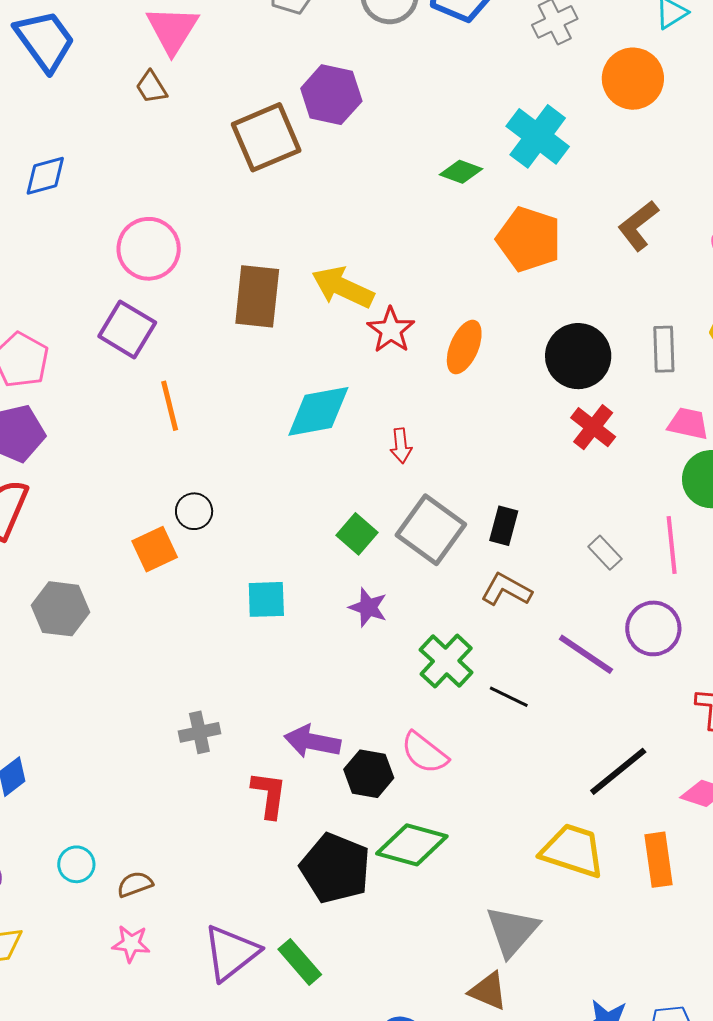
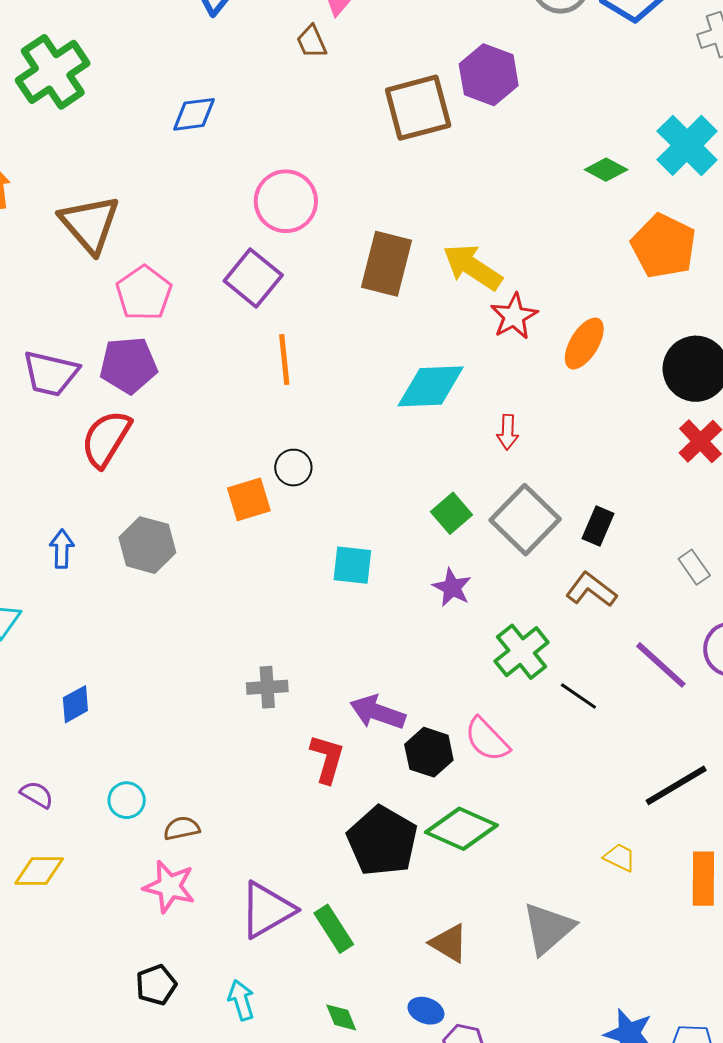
yellow trapezoid: (573, 851) -> (620, 857), size x0.5
pink star: (131, 944) -> (169, 887), size x1.4
brown triangle: (488, 991) -> (449, 943), moved

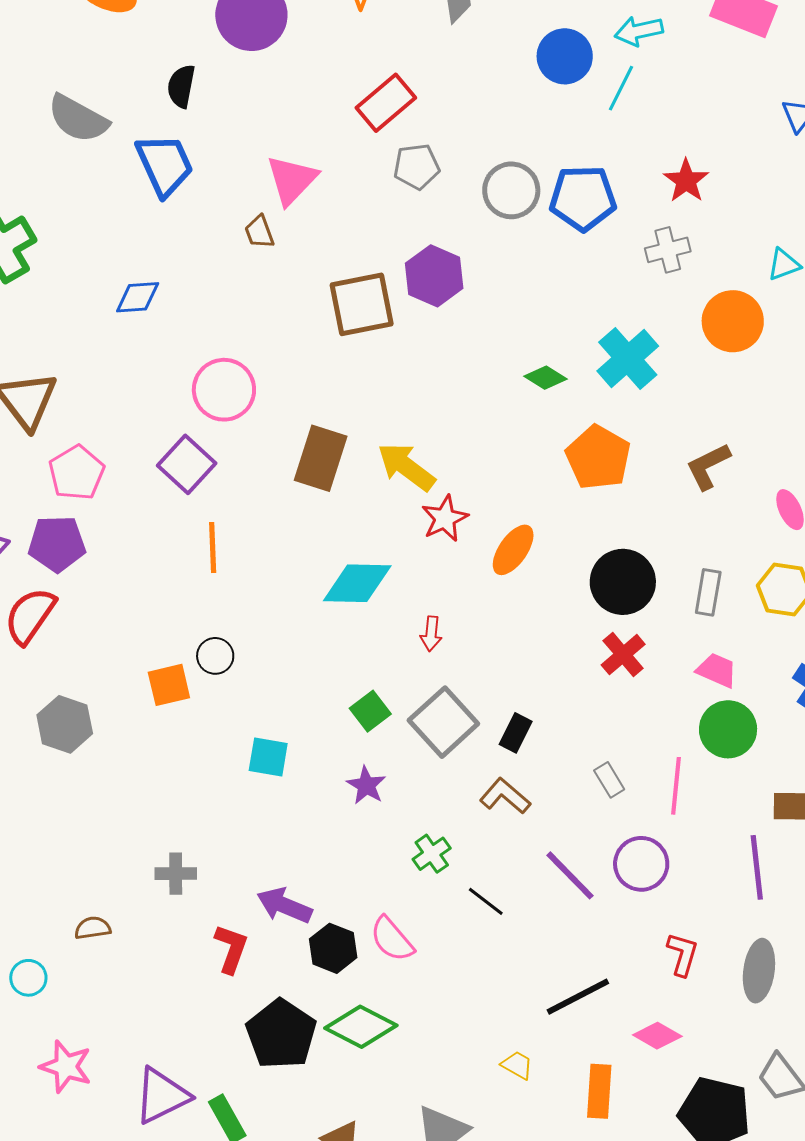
green cross: (522, 652) -> (432, 854), size x0.7
brown semicircle: (182, 828) -> (93, 928), moved

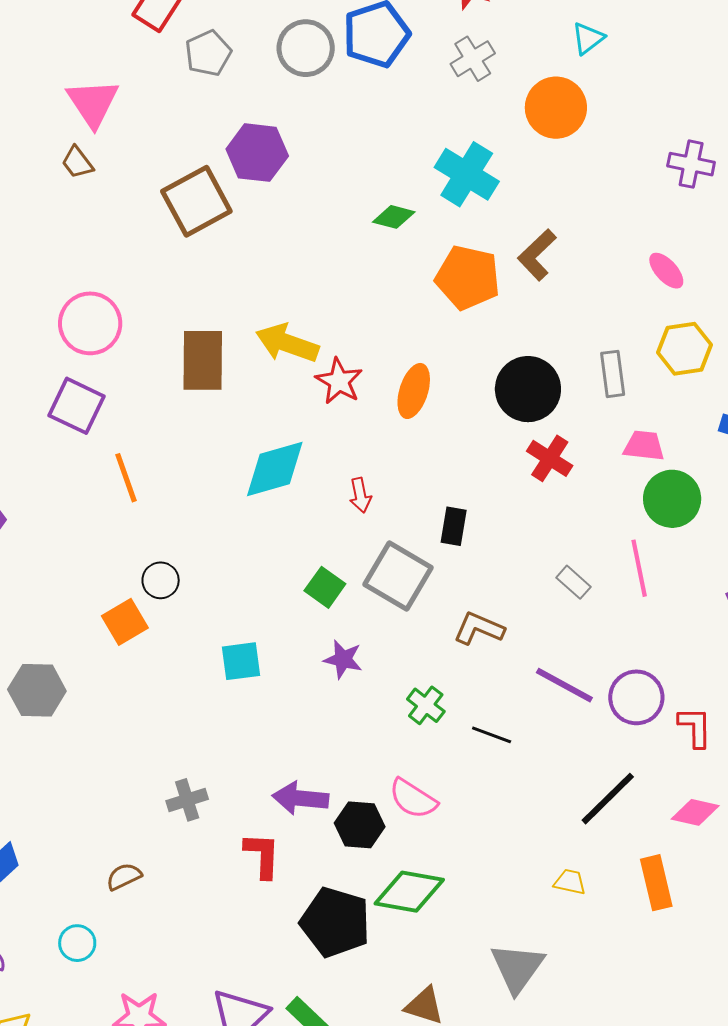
brown L-shape: (708, 466) -> (537, 255), moved
black rectangle: (516, 733) -> (454, 526), moved
purple circle: (641, 864) -> (636, 697), moved

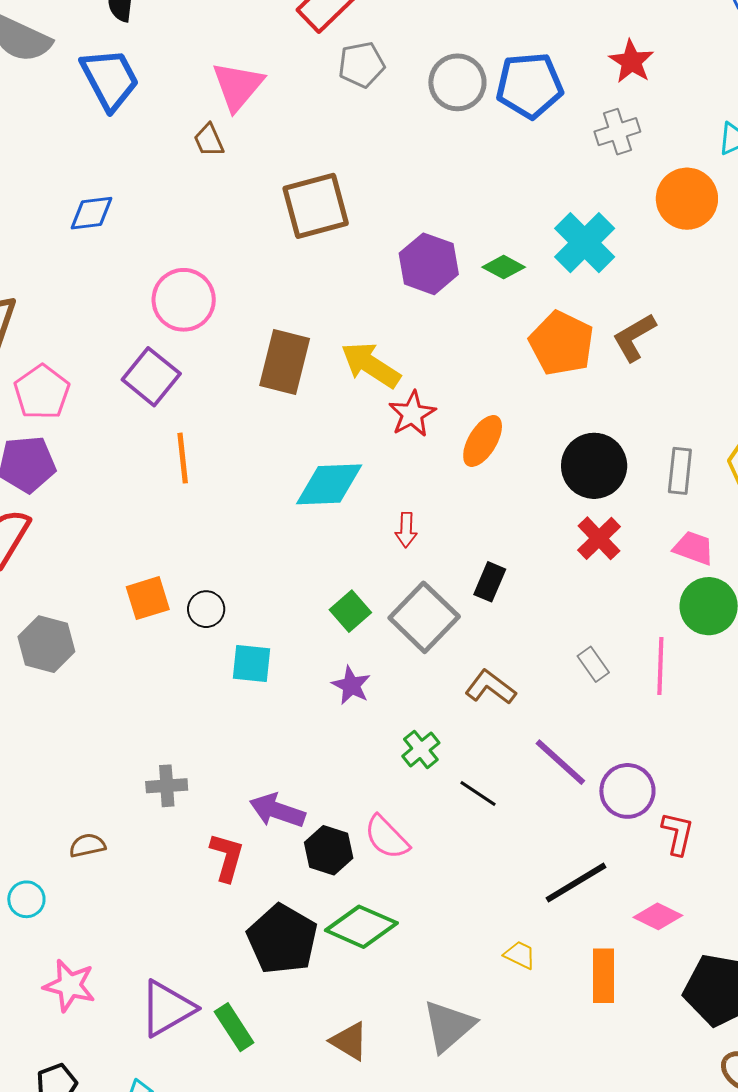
purple hexagon: (257, 153) -> (429, 264), moved
black circle: (161, 580) -> (206, 609), moved

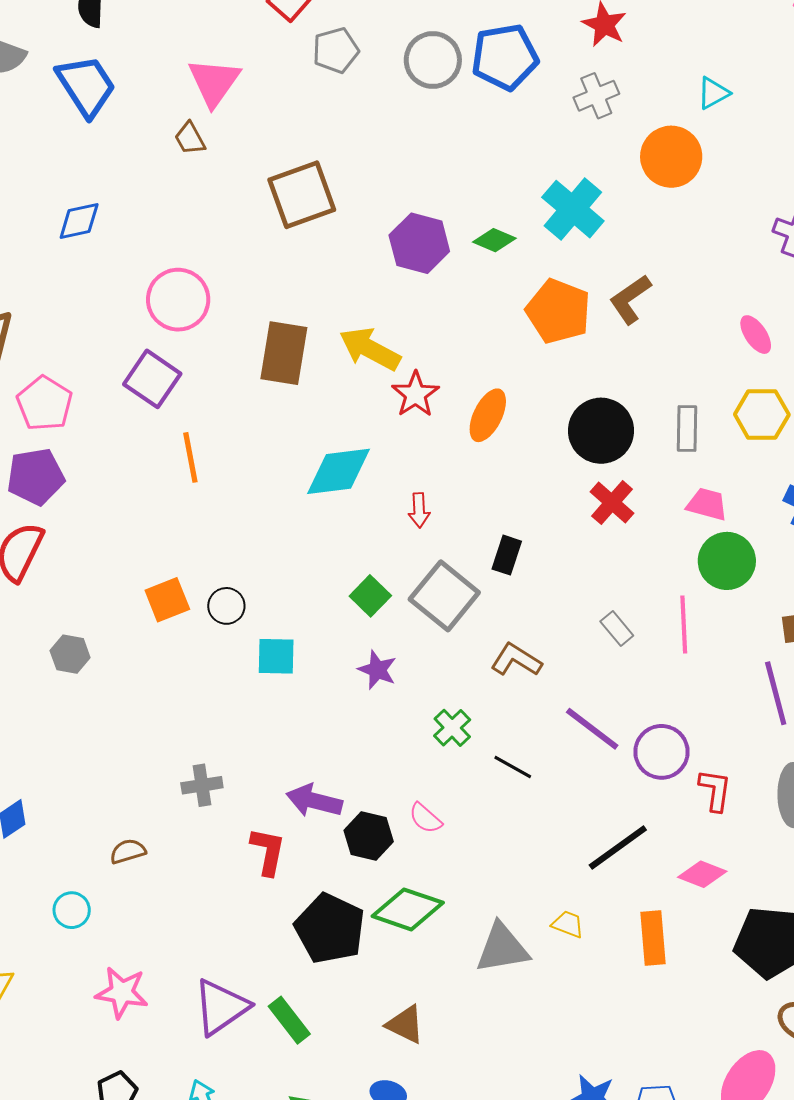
gray hexagon: (46, 644) -> (70, 654), size x0.7
pink semicircle: (387, 837) -> (425, 818), size x0.7
gray triangle: (449, 1026) -> (502, 948), moved, turned 36

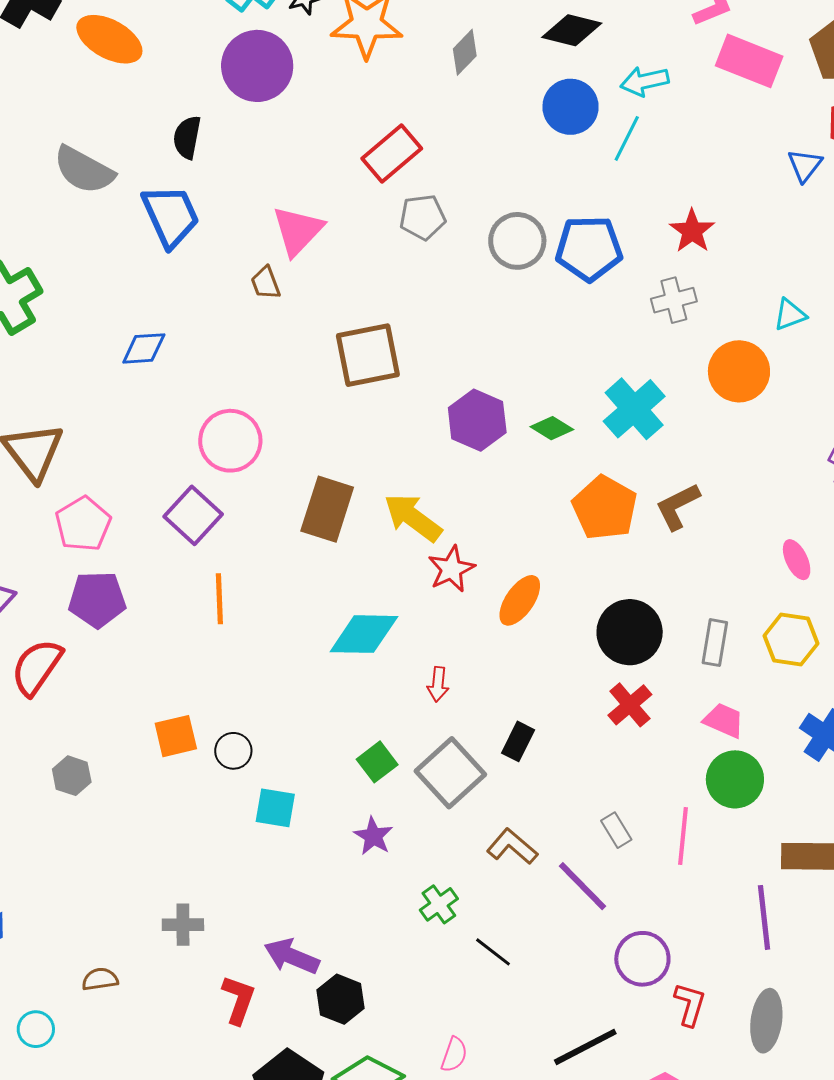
purple pentagon: (36, 477) -> (97, 599), moved
purple line: (592, 729) -> (583, 886), moved
pink semicircle: (425, 818) -> (454, 1055), moved, turned -120

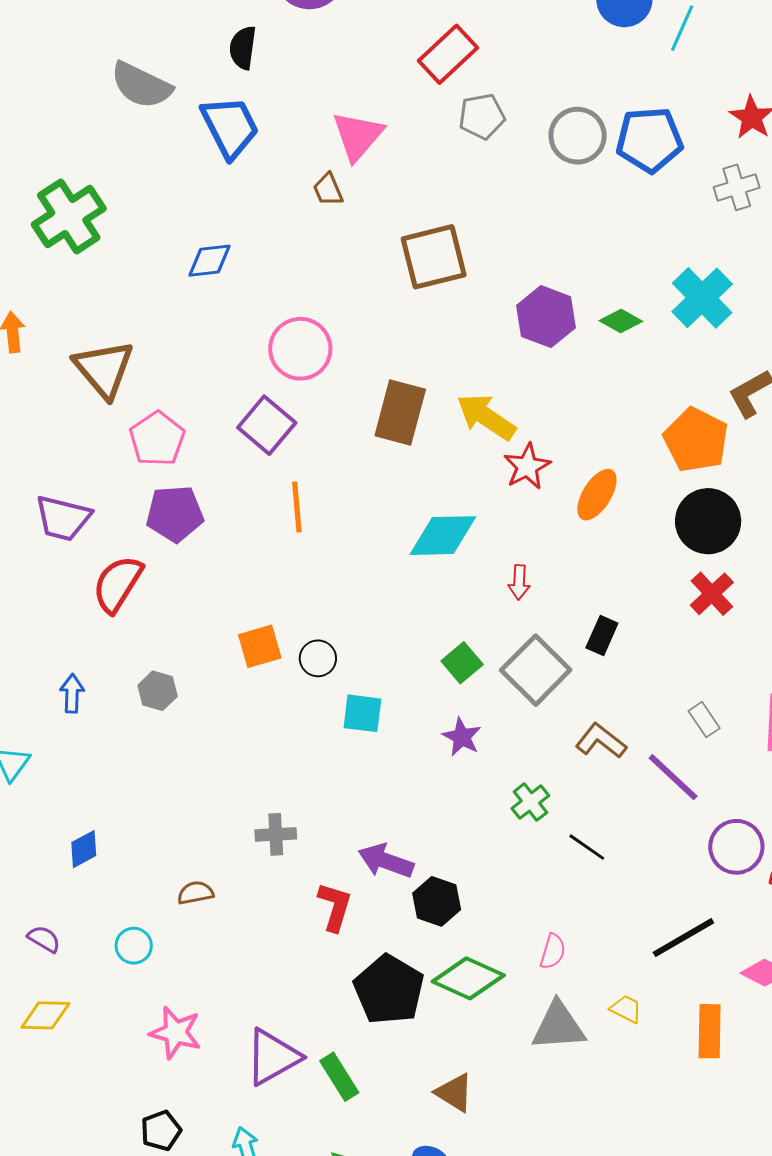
orange pentagon: (605, 508) -> (696, 440), moved

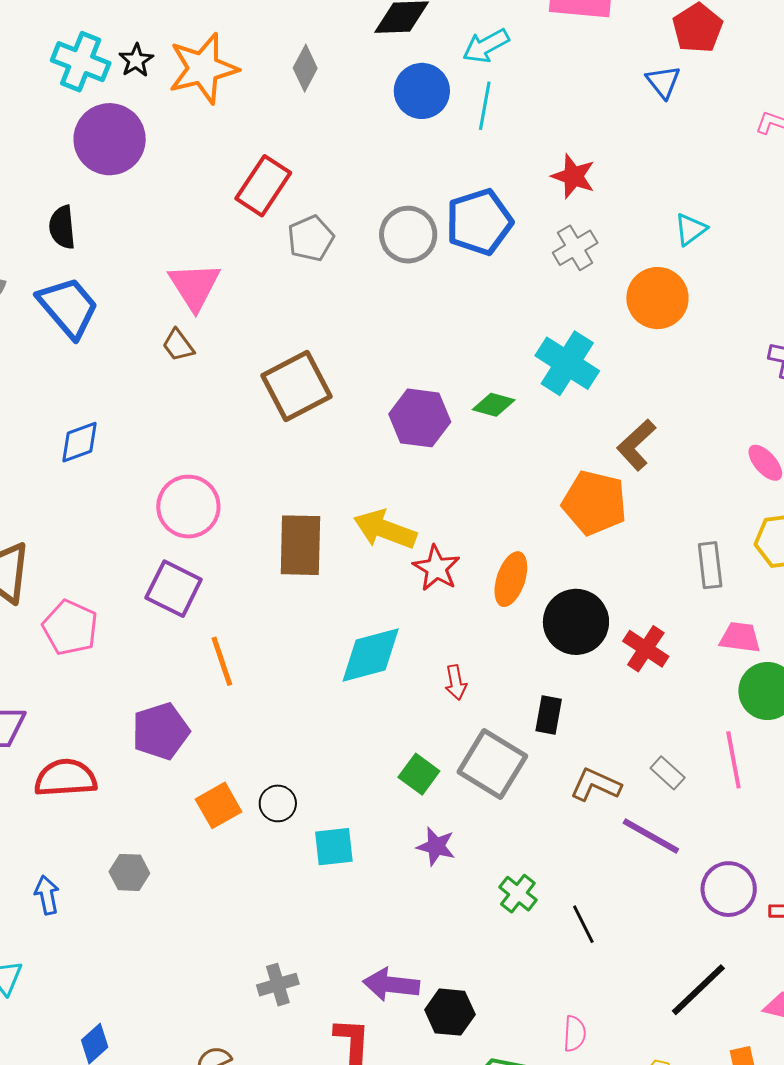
purple pentagon: (175, 514) -> (161, 731), moved
black circle: (708, 521) -> (576, 622), moved
red semicircle: (118, 584) -> (66, 778), turned 68
brown L-shape: (601, 741) -> (596, 785), moved
black line: (587, 847) -> (583, 924), turned 42

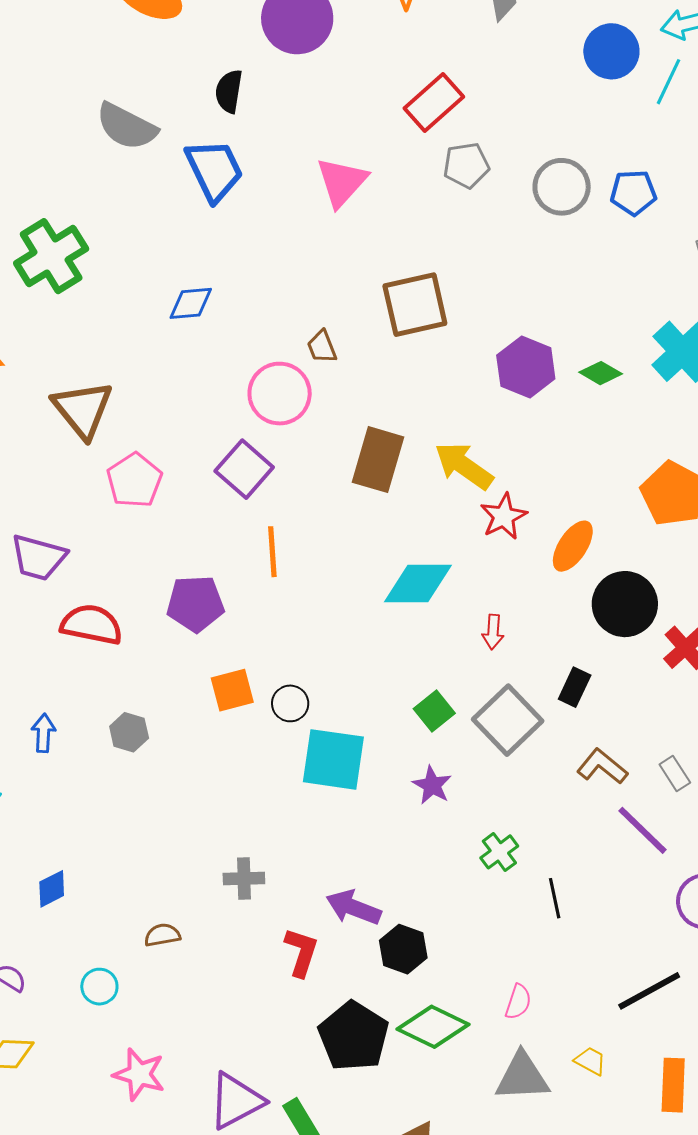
blue pentagon: (479, 222) -> (633, 193), size x0.7
brown trapezoid: (178, 345) -> (322, 347), moved
cyan square: (334, 847) -> (333, 759), size x1.6

